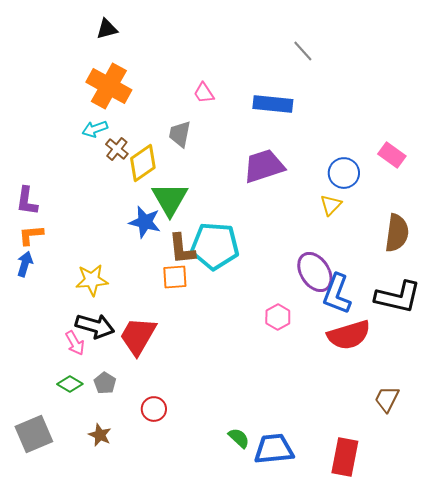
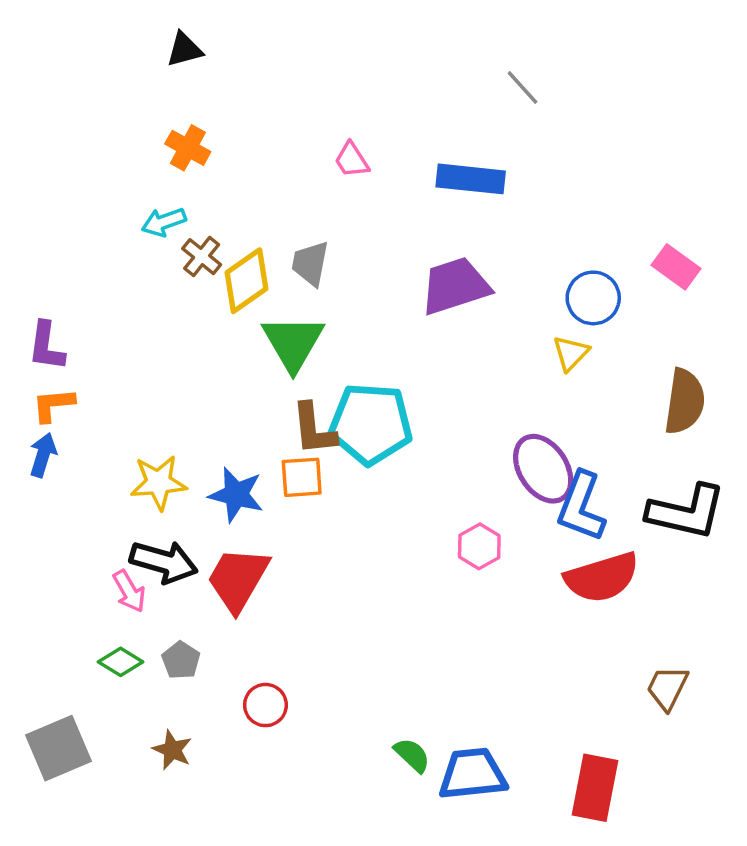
orange cross: (109, 86) -> (188, 148), size x0.6
gray trapezoid: (180, 134) -> (310, 263), moved
blue star: (145, 222) -> (236, 495), moved

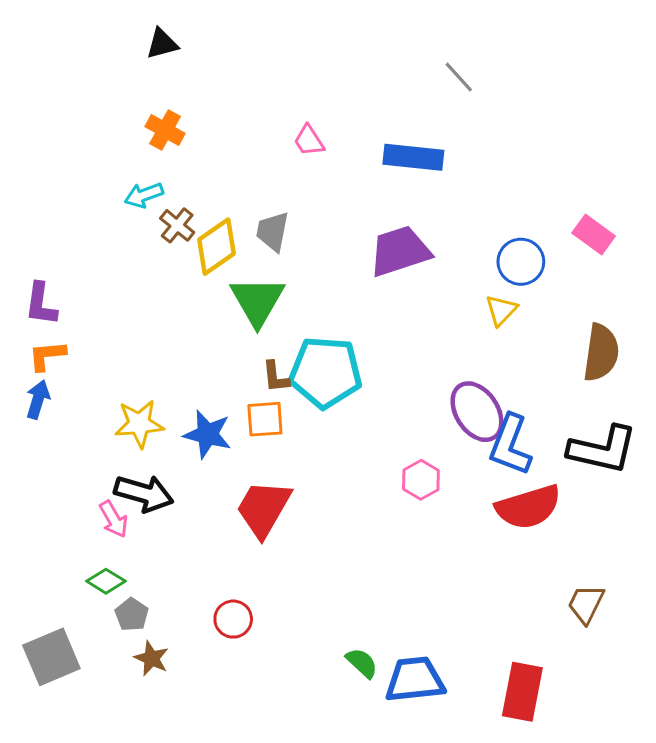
brown L-shape: (314, 429) -> (276, 377), size x0.7
red trapezoid: (238, 579) -> (263, 509), moved
gray pentagon: (181, 660) -> (132, 615), moved

